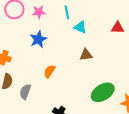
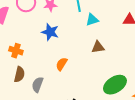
cyan triangle: (80, 27) -> (92, 20), turned -40
blue star: (38, 39) -> (50, 32), turned -30

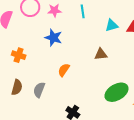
cyan triangle: (92, 20) -> (112, 25), moved
brown semicircle: (19, 74) -> (17, 87), moved

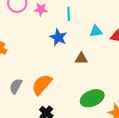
blue star: (53, 38) -> (58, 37), moved
orange semicircle: (64, 70) -> (42, 84), moved, size x1.6

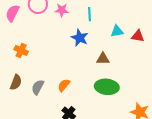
orange semicircle: (42, 84) -> (64, 85), size x0.6
green ellipse: (92, 98) -> (107, 87), moved, turned 30

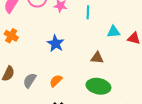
blue star: (80, 38) -> (56, 43), moved
orange cross: (21, 50) -> (11, 36), moved

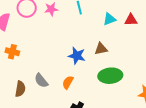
blue star: (56, 43) -> (77, 56), moved
gray semicircle: (30, 80) -> (41, 81), moved, turned -56

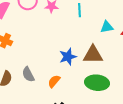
brown triangle: (101, 49) -> (93, 55), size x1.5
blue star: (77, 56) -> (68, 57), turned 30

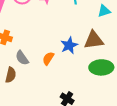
gray semicircle: (28, 74) -> (22, 58), moved
orange semicircle: (54, 81) -> (48, 58), moved

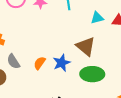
brown triangle: (94, 40) -> (86, 46), turned 45
blue star: (69, 45) -> (62, 63), moved

